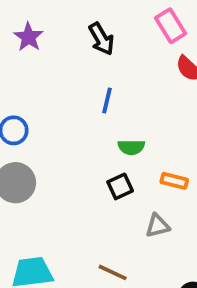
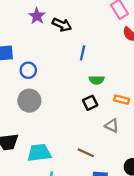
black arrow: (101, 39) -> (62, 25), moved, turned -36
gray triangle: (157, 226) -> (112, 126), turned 40

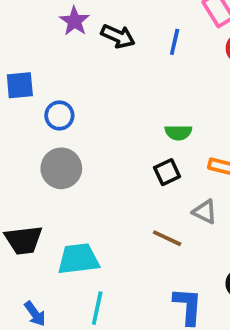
blue line: (83, 53) -> (175, 42), moved
brown line: (86, 153) -> (167, 238), moved

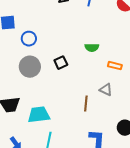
black square: (167, 172) -> (61, 63), moved
brown line: (167, 238) -> (86, 104), turned 70

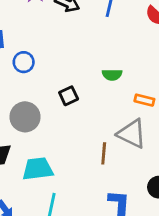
gray circle: (30, 67) -> (25, 117), moved
gray triangle: (106, 90) -> (132, 134), size x1.6

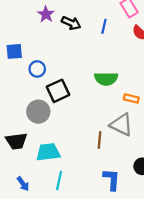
green semicircle: (112, 75) -> (106, 79), size x1.5
black square: (69, 96) -> (58, 91), moved, size x1.5

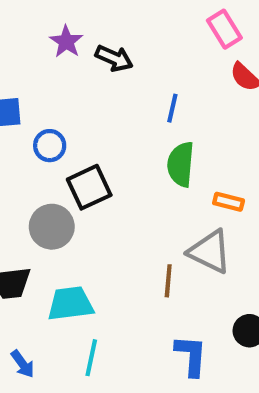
blue line: (104, 26) -> (172, 108), moved
green semicircle: (106, 79) -> (181, 164), turned 95

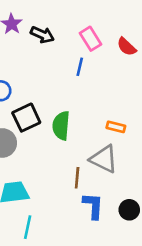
pink rectangle: (224, 29) -> (90, 39), moved
green semicircle: (181, 164) -> (61, 126), moved
blue L-shape: (191, 356) -> (93, 206), moved

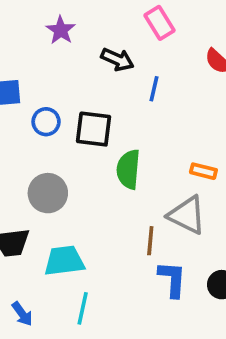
black arrow: (42, 35) -> (117, 59), moved
pink rectangle: (90, 39) -> (159, 23), moved
black square: (26, 118) -> (94, 129), moved, turned 32

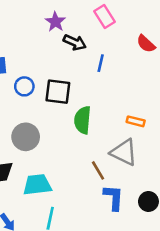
purple star: (61, 30) -> (55, 22), moved
brown line: (150, 241) -> (98, 170), turned -36

